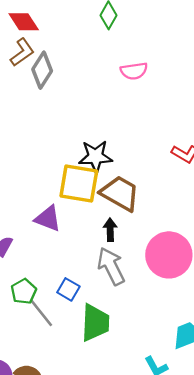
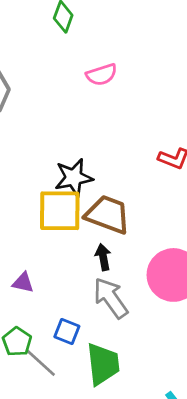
purple triangle: (48, 219) -> (23, 283), moved, size x0.7

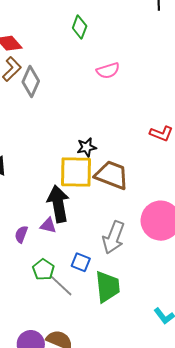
black star: (74, 178) -> (87, 147), size x0.7
black arrow: (103, 257) -> (58, 204), moved, size x1.8
gray arrow: (111, 298) -> (114, 237), turned -124

